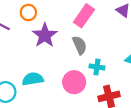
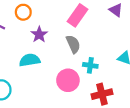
purple star: (45, 35) -> (39, 35), size x0.7
cyan semicircle: (33, 79) -> (30, 60), moved

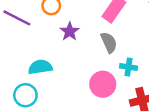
cyan semicircle: (30, 60) -> (40, 67), moved

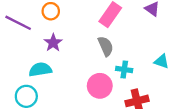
purple star: (70, 31) -> (53, 43), moved

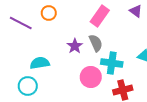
purple star: (53, 43) -> (75, 46), moved
cyan cross: (124, 69) -> (112, 63), size x1.5

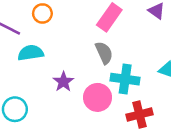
purple star: (75, 46) -> (63, 82), moved
cyan semicircle: (40, 63) -> (31, 53), moved

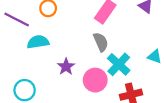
cyan cross: (125, 79) -> (119, 64), turned 35

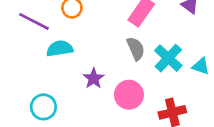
cyan cross: (119, 64) -> (168, 58), moved

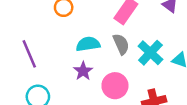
purple line: (34, 21) -> (29, 54), moved, turned 40
cyan semicircle: (60, 49) -> (88, 44), moved

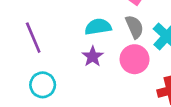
pink circle: (115, 86) -> (135, 59), moved

